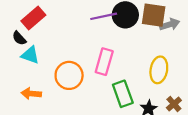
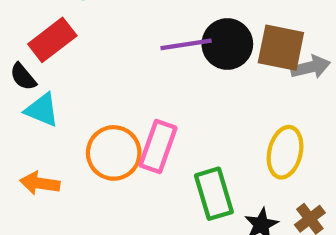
pink rectangle: (104, 62) -> (158, 146), moved

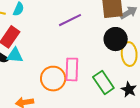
black circle: (227, 44) -> (116, 39), moved
cyan triangle: (42, 110) -> (15, 55), moved

